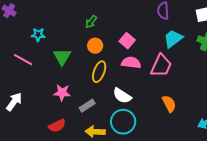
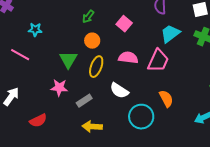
pink square: (127, 41) -> (124, 24), moved
green triangle: (62, 57) -> (68, 60), moved
cyan circle: (123, 122) -> (141, 117), moved
red semicircle: (57, 126) -> (38, 121), moved

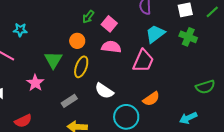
green arrow: (88, 17) -> (88, 17), moved
pink semicircle: (128, 58) -> (111, 47), moved
pink star: (59, 88) -> (35, 83), moved, turned 30
orange semicircle: (166, 99) -> (151, 99), turned 84

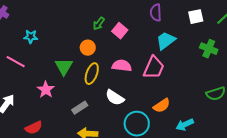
green cross: (188, 37) -> (209, 49), moved
pink semicircle: (111, 47) -> (122, 66), moved
cyan arrow: (188, 118) -> (185, 125), moved

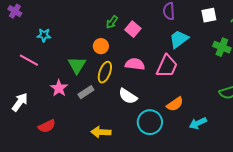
gray rectangle: (80, 108) -> (86, 92), moved

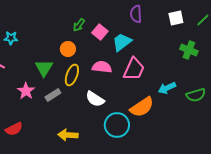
cyan trapezoid: (179, 39) -> (122, 42), moved
orange semicircle: (175, 104) -> (142, 107), size x1.4
cyan arrow: (198, 123) -> (167, 88), moved

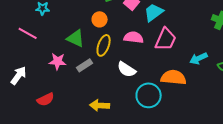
green triangle: (44, 68) -> (76, 38), turned -36
pink star: (26, 91) -> (58, 61), turned -30
orange semicircle: (142, 107) -> (174, 77), turned -140

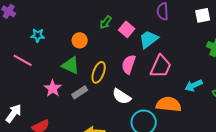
orange circle: (100, 19) -> (80, 40), moved
pink semicircle: (134, 37) -> (129, 64), turned -78
pink star: (58, 61) -> (53, 88), turned 30
white arrow: (19, 75) -> (14, 113), moved

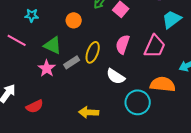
cyan trapezoid: (149, 39) -> (172, 19), moved
green triangle: (71, 65) -> (53, 45), moved
gray rectangle: (80, 92) -> (72, 62), moved

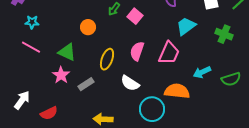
cyan star: (32, 15) -> (32, 22), moved
gray rectangle: (72, 62) -> (86, 84), moved

